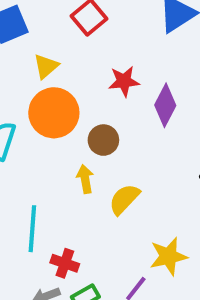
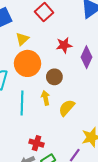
cyan line: (32, 229) -> (22, 103), moved

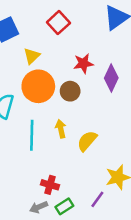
brown circle: (54, 77) -> (70, 91), moved

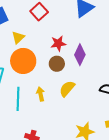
brown circle: (70, 91) -> (57, 64), moved
yellow semicircle: (87, 141) -> (67, 89), moved

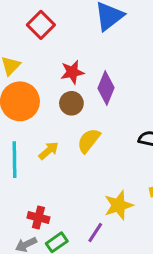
yellow arrow: (41, 94) -> (49, 151), turned 64

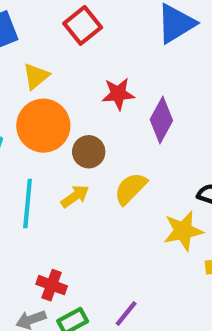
brown circle: (71, 103) -> (89, 152), moved
yellow star: (119, 205) -> (183, 231), moved

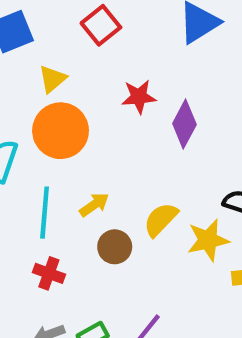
brown circle: (89, 152) -> (115, 247), moved
yellow semicircle: (131, 189) -> (161, 220), moved
red cross: (52, 285) -> (49, 273), moved

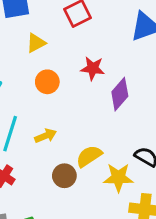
orange circle: (61, 131) -> (47, 82), moved, size x0.6
brown circle: (115, 247) -> (64, 176), moved

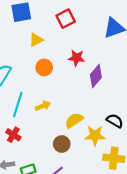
brown circle: (64, 176) -> (62, 144), moved

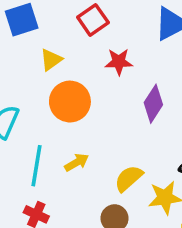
red star: (76, 58) -> (119, 62), moved
orange circle: (44, 67) -> (70, 102), size x1.5

